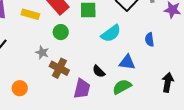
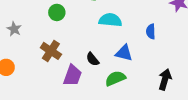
cyan semicircle: (111, 33) -> (110, 20), turned -145
gray star: (42, 52) -> (14, 29), moved

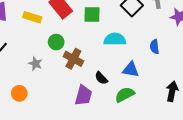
green circle: (57, 12) -> (56, 42), moved
gray star: (14, 29) -> (35, 64), moved
brown cross: (51, 51) -> (73, 59), moved

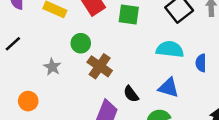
cyan semicircle: (115, 39) -> (170, 49), moved

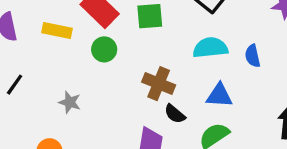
green circle: (81, 43) -> (104, 49), moved
brown cross: (100, 66) -> (159, 84), moved

